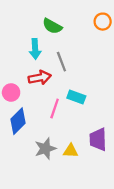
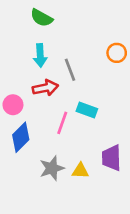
orange circle: (103, 22) -> (117, 53), moved
green semicircle: (52, 26) -> (41, 18), moved

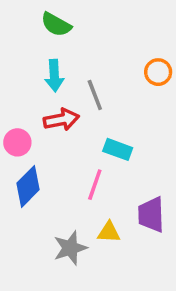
pink line: (62, 123) -> (95, 185), moved
gray star: (52, 168) -> (70, 248), moved

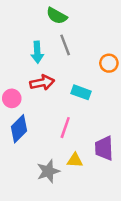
green semicircle: (56, 25) -> (57, 16), moved
orange circle: (158, 72) -> (109, 63), moved
gray line: (95, 95) -> (65, 45), moved
cyan rectangle: (118, 149) -> (81, 92), moved

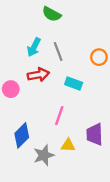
gray line: (65, 45) -> (58, 52), moved
cyan arrow: (37, 52) -> (34, 47), turned 30
blue diamond: (19, 129) -> (22, 135), moved

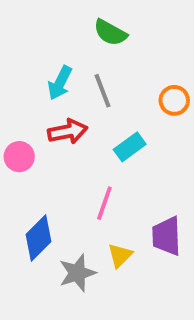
green semicircle: (52, 14) -> (110, 33), moved
cyan rectangle: (74, 84) -> (130, 147), turned -56
yellow triangle: (68, 145) -> (120, 255), turned -48

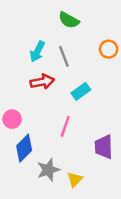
orange circle: (174, 100) -> (109, 49), moved
pink circle: (19, 157) -> (12, 119), moved
yellow triangle: (120, 255) -> (75, 179), moved

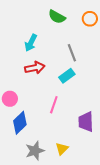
orange circle: (109, 49) -> (90, 19), moved
gray line: (64, 56) -> (72, 53), moved
gray star: (48, 170) -> (35, 151), moved

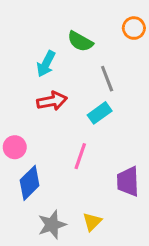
green semicircle: (57, 17) -> (80, 41), moved

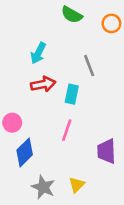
green semicircle: (80, 41) -> (72, 15), moved
cyan rectangle: (100, 113) -> (72, 94), moved, turned -42
gray star: (52, 225) -> (43, 187), turned -30

